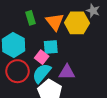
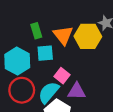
cyan square: (51, 47) -> (45, 53), moved
pink square: (42, 57) -> (62, 76), moved

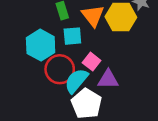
red circle: (22, 90) -> (60, 69), moved

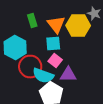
cyan square: (72, 36) -> (53, 44), moved
cyan semicircle: (76, 81) -> (43, 76), turned -110

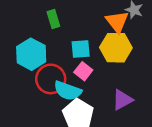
orange triangle: (56, 24) -> (117, 22), moved
yellow hexagon: (78, 26) -> (116, 48), moved
purple triangle: (68, 74) -> (122, 100), moved, turned -30

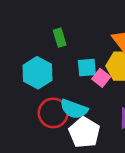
pink square: (83, 71) -> (101, 78), moved
red circle: (51, 79) -> (53, 113), moved

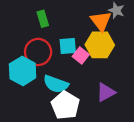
cyan hexagon: (38, 73) -> (23, 71), moved
red circle: (53, 113) -> (38, 52), moved

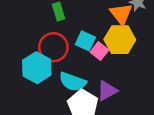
cyan square: (68, 46) -> (85, 41), turned 30
purple triangle: (106, 92) -> (107, 91), moved

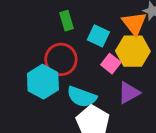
cyan square: (85, 41) -> (98, 36), moved
purple triangle: (107, 91) -> (129, 93), moved

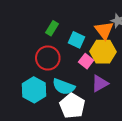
green rectangle: (66, 21) -> (52, 28), turned 48
cyan hexagon: (43, 82) -> (34, 90), moved

